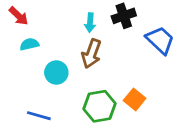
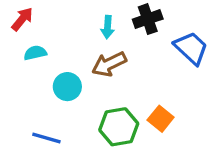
red arrow: (19, 16) -> (22, 19), turned -95
brown arrow: (91, 54) -> (109, 64), turned 44

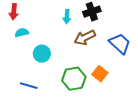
red arrow: (22, 19) -> (14, 12), turned 147
blue trapezoid: (191, 48) -> (120, 44), moved
brown arrow: (109, 64) -> (85, 38), moved

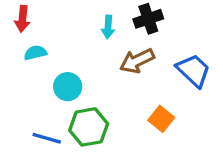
green hexagon: (74, 79) -> (89, 127), moved

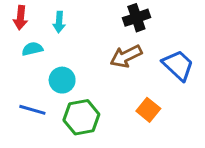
cyan arrow: (108, 27) -> (59, 22), moved
blue line: (47, 138) -> (32, 110), moved

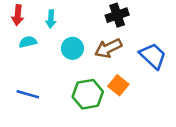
cyan circle: (62, 80) -> (72, 48), moved
orange square: (148, 110) -> (118, 85), moved
green hexagon: (81, 117) -> (88, 94), moved

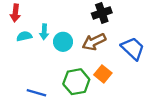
cyan arrow: (51, 19) -> (44, 32), moved
blue line: (28, 94) -> (36, 93), moved

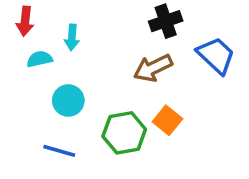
cyan arrow: (44, 32) -> (72, 37), moved
cyan circle: (63, 42) -> (68, 100), moved
blue trapezoid: (133, 48) -> (216, 55), moved

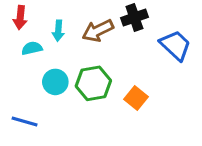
brown arrow: (153, 68) -> (98, 31), moved
green hexagon: (124, 133) -> (93, 83), moved
blue line: (59, 151) -> (25, 121), moved

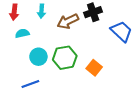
cyan arrow: (58, 31) -> (41, 11), moved
blue line: (25, 121) -> (30, 84), moved, turned -36

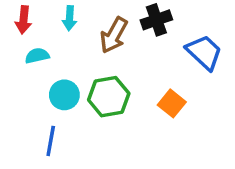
brown arrow: (68, 21) -> (114, 35), turned -35
orange square: (94, 68) -> (172, 103), moved
blue line: (30, 84) -> (51, 141), turned -60

